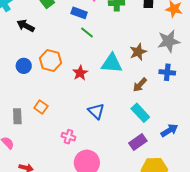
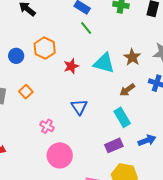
brown star: (138, 52) -> (132, 57), turned -30
blue circle: (24, 66) -> (16, 56), moved

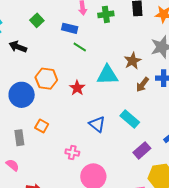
blue circle: (16, 56) -> (22, 95), size x1.6
brown star: (132, 57) -> (133, 61), turned 30
brown arrow: (127, 90) -> (142, 85), moved
cyan rectangle: (122, 117) -> (130, 119), moved

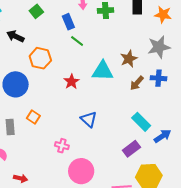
blue rectangle: (70, 28) -> (68, 22), turned 49
orange hexagon: (46, 79) -> (40, 58), moved
cyan rectangle: (130, 119) -> (141, 122), moved

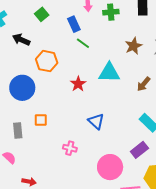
brown star: (129, 59) -> (133, 46), moved
orange square: (33, 117) -> (41, 120), turned -32
pink circle: (81, 171) -> (110, 167), moved

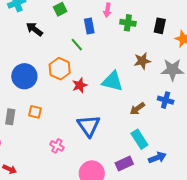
green line: (83, 43) -> (77, 45), moved
orange hexagon: (47, 61) -> (60, 69), moved
brown arrow: (144, 84) -> (137, 109), moved
blue triangle: (96, 121) -> (89, 126), size x1.4

